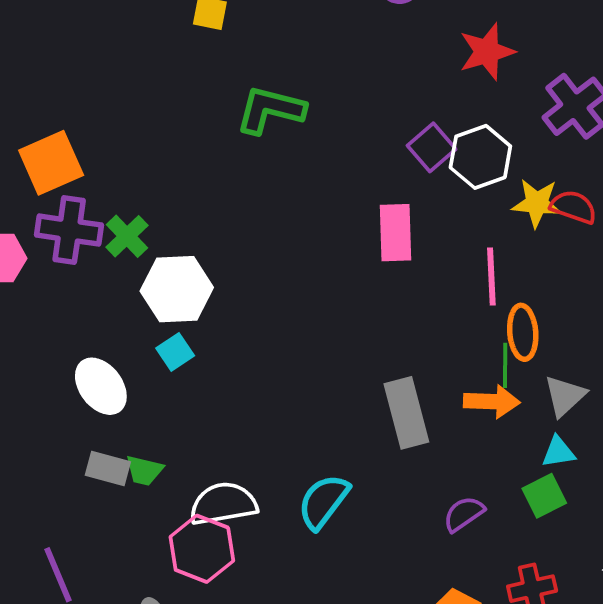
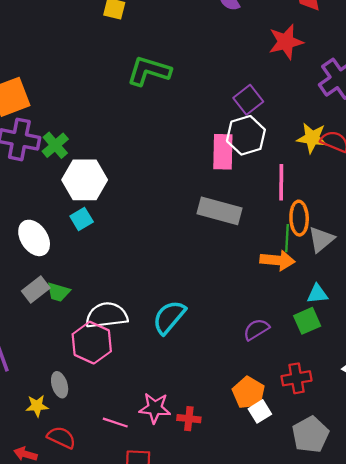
white hexagon: (480, 157) -> (246, 135), moved
gray triangle: (565, 396) -> (321, 239), moved
gray rectangle: (406, 413) -> (220, 211), moved, turned -63
gray rectangle: (108, 469) -> (36, 290), turned -56

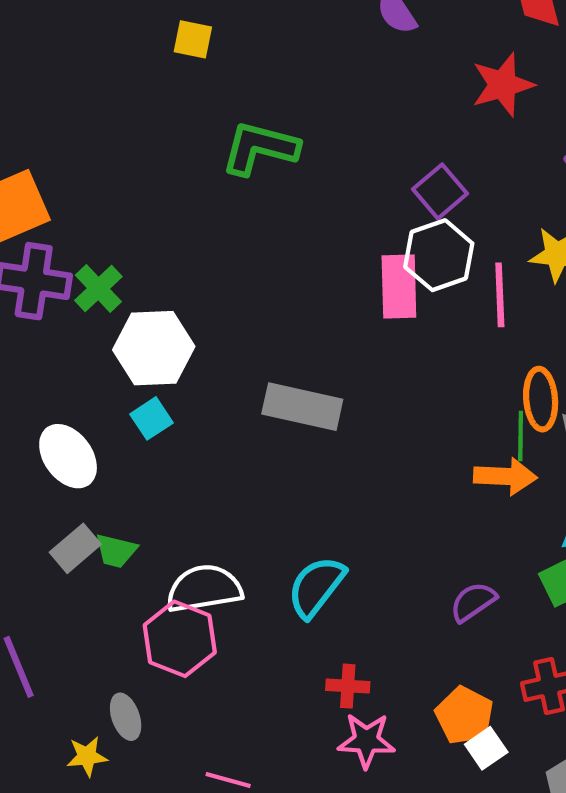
pink line: (281, 182) -> (500, 295), moved
gray rectangle: (220, 211) -> (302, 407), moved
pink star: (155, 408) -> (366, 741), moved
red cross: (189, 419) -> (348, 686), moved

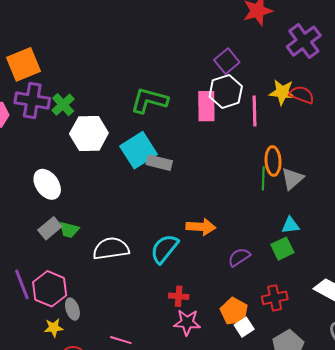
green L-shape: (260, 148) -> (149, 100), moved
gray rectangle: (302, 407) -> (159, 163), size x0.7
cyan square: (151, 418) -> (139, 150), moved, size x1.8
orange arrow: (505, 476) -> (201, 227), moved
pink hexagon: (180, 639) -> (50, 289), moved

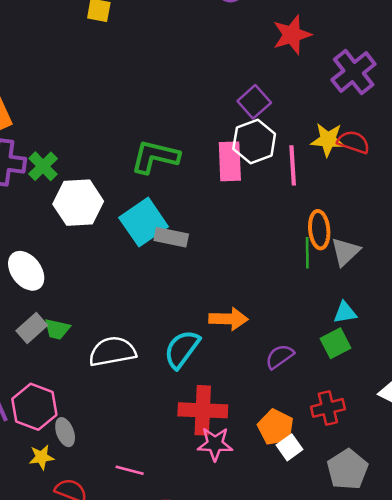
red cross: (179, 296) -> (203, 410), size x1.8

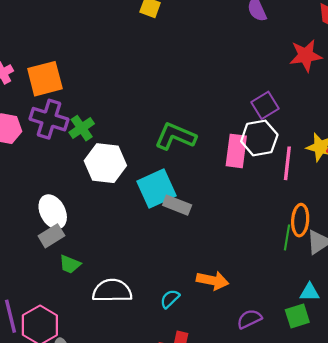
gray rectangle: (32, 328) -> (51, 236), moved
cyan semicircle: (182, 349) -> (170, 299), size x0.6

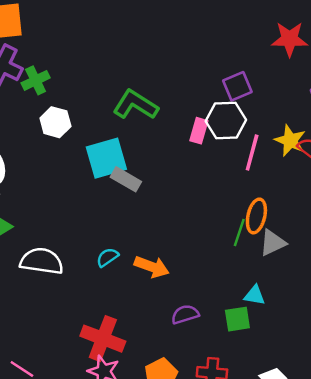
pink rectangle: (236, 151) -> (199, 131), size x0.7
white hexagon: (105, 163) -> (55, 122), size x0.7
cyan semicircle: (170, 299) -> (107, 257), moved

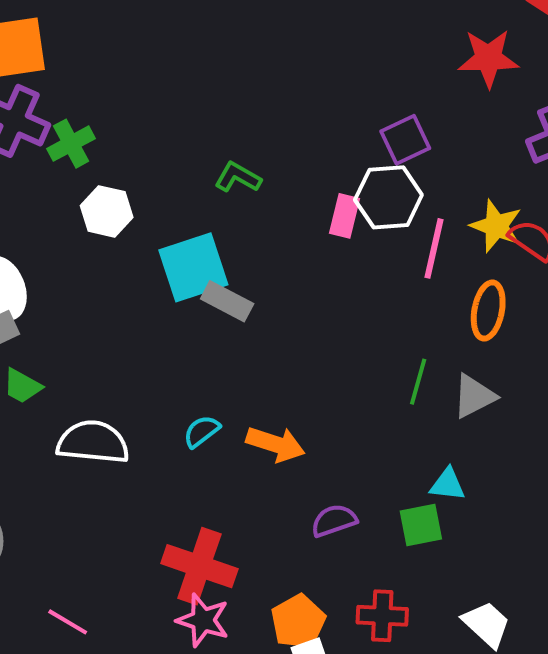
green L-shape: (135, 105) -> (238, 177), size x0.6
orange ellipse: (256, 216) -> (488, 311), moved

